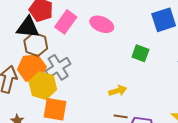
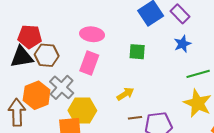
pink rectangle: (66, 22) -> (89, 63), moved
brown hexagon: (36, 44) -> (47, 55), moved
yellow hexagon: (43, 86) -> (82, 111), moved

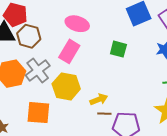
yellow arrow: (125, 94) -> (99, 99), moved
yellow hexagon: (82, 111) -> (66, 86), moved

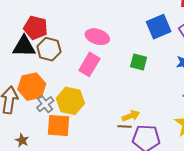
gray cross: (38, 71) -> (45, 104), moved, size x0.7
yellow hexagon: (66, 86) -> (70, 101), moved
yellow arrow: (99, 99) -> (131, 116), moved

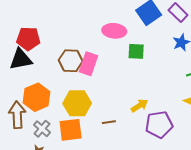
pink ellipse: (97, 37) -> (114, 31), moved
brown hexagon: (49, 49) -> (71, 61), moved
gray cross: (45, 104) -> (42, 129), moved
brown line: (125, 127) -> (109, 122), moved

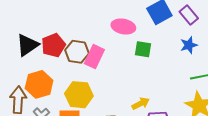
red pentagon: (28, 39) -> (53, 45), moved, turned -30
black triangle: (21, 59) -> (27, 45), turned -30

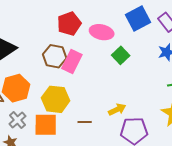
red pentagon: (53, 45) -> (69, 24), moved
green square: (143, 49) -> (121, 55), turned 36

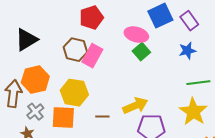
pink ellipse: (102, 32) -> (136, 35), moved
yellow arrow: (117, 110) -> (135, 106), size x1.4

